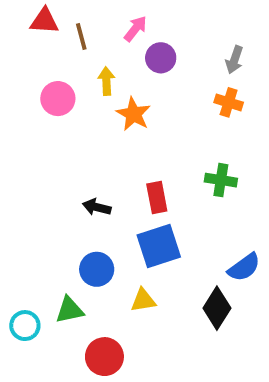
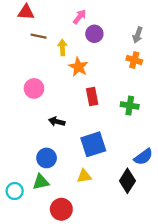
brown line: (81, 36) -> (39, 36), moved, turned -63
pink circle: (58, 99) -> (34, 88), moved
red rectangle: (157, 197) -> (92, 96), moved
blue circle: (97, 269) -> (47, 158), moved

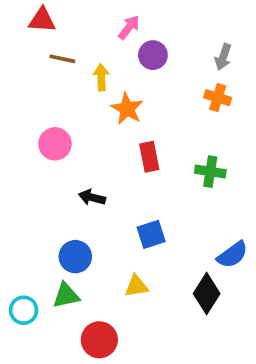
blue square: (93, 144) -> (151, 234), size x0.7

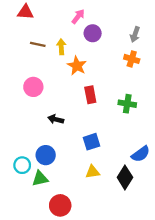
brown line: (62, 59) -> (38, 44), moved
yellow triangle: (136, 286) -> (93, 172), moved
cyan circle: (24, 310) -> (22, 165), moved

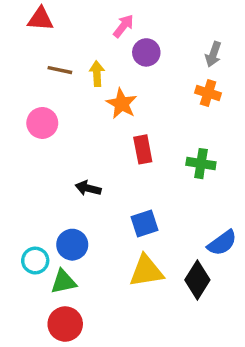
pink circle: (33, 87) -> (42, 123), moved
yellow triangle: (93, 172) -> (146, 271), size x1.5
red circle: (60, 205) -> (65, 324), moved

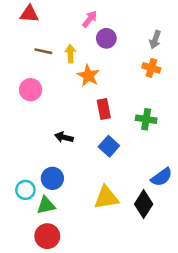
blue square: (145, 223) -> (109, 146), moved, turned -30

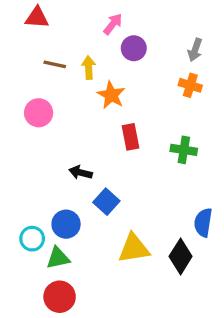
blue square: (109, 146) -> (106, 202), moved
blue semicircle: (162, 177) -> (203, 222), turned 135

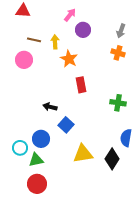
pink circle: (39, 113) -> (24, 60), moved
green cross: (184, 150) -> (118, 103), moved

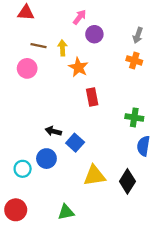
black arrow: (50, 107) -> (53, 131), moved
blue semicircle: (126, 138) -> (143, 146), moved
green triangle: (36, 160) -> (66, 212), moved
red circle: (37, 184) -> (16, 210), moved

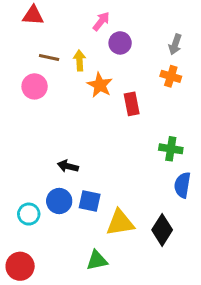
red rectangle: (92, 97) -> (132, 104), moved
blue square: (75, 143) -> (90, 201), moved, turned -30
green triangle: (66, 212) -> (97, 260), moved

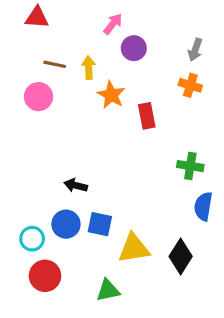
red circle: (20, 266) -> (45, 276), moved

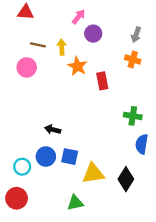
red circle: (45, 276) -> (17, 198), moved

